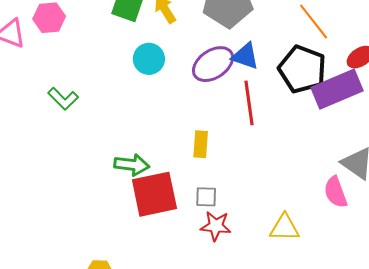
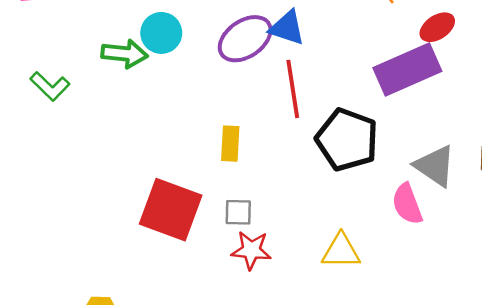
black pentagon: (302, 69) -> (347, 140), moved
green arrow: (132, 165) -> (125, 54), moved
red square: (154, 194) -> (171, 210), turned 33

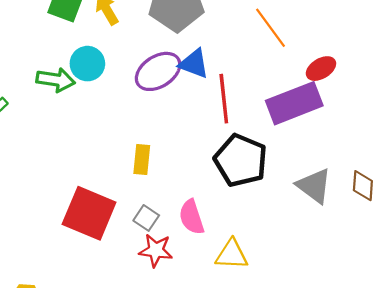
red line: (293, 89) -> (224, 99), moved
pink semicircle: (407, 204) -> (192, 217), moved
gray square: (238, 212) -> (146, 218), turned 30

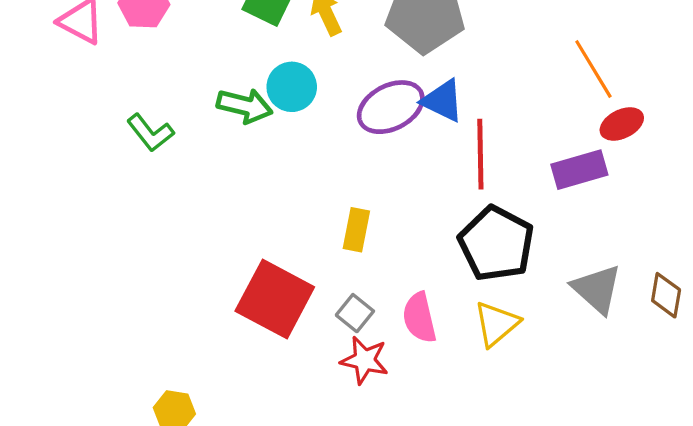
orange line: (271, 28) -> (593, 69), moved
purple rectangle: (294, 103) -> (579, 170), size x0.7
yellow triangle: (232, 254) -> (496, 324), moved, turned -48

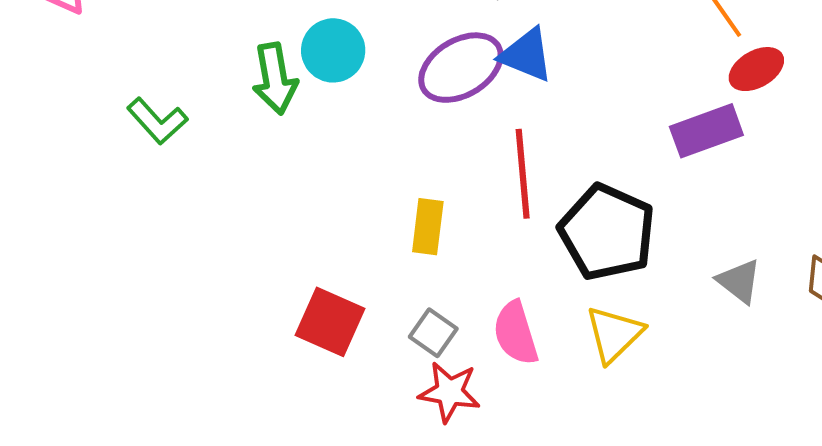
green arrow: (245, 106) -> (275, 79), turned 70
red line: (480, 154) -> (523, 174), moved
gray triangle: (597, 289) -> (739, 281), size x0.7
red square: (275, 299) -> (330, 322), size x0.7

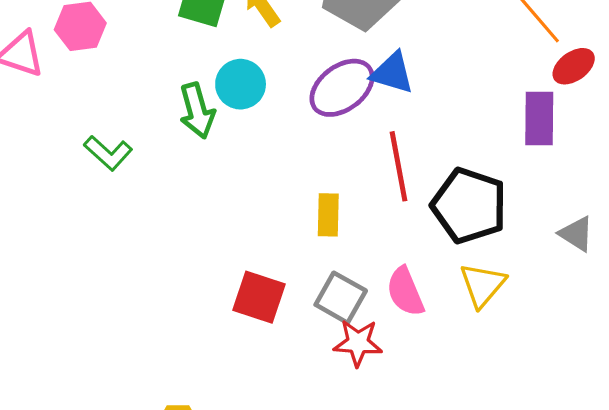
purple rectangle: (706, 131) -> (539, 118), turned -64
gray square: (433, 333) -> (341, 298), size x1.4

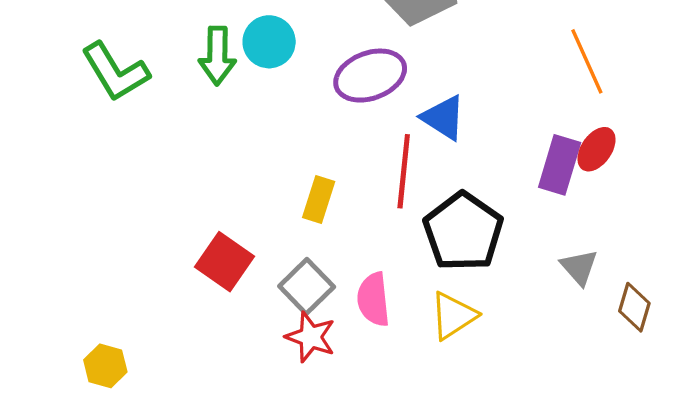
red ellipse: (574, 66) -> (596, 149), moved, turned -36
blue triangle: (392, 73) -> (443, 118), moved
green L-shape: (108, 153) -> (115, 72), size x1.4
gray triangle: (576, 234) -> (579, 267), moved

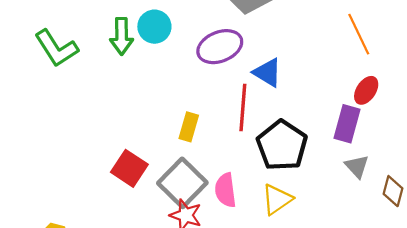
purple rectangle: (560, 165) -> (347, 124), moved
gray square: (307, 286) -> (182, 183), size x1.4

